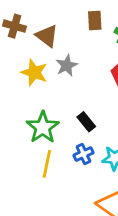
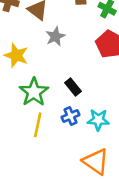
yellow star: (34, 72) -> (16, 55), moved

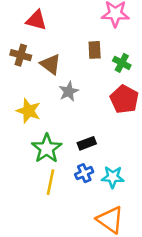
black rectangle: (73, 87) -> (87, 143), turned -72

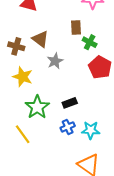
brown cross: (21, 55) -> (16, 46), moved
green cross: (122, 63) -> (90, 42), moved
yellow line: (51, 182) -> (23, 134), moved, turned -48

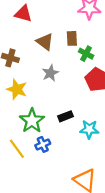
brown triangle: (40, 39) -> (45, 42), moved
blue cross: (68, 127) -> (43, 144), moved
cyan star: (91, 130) -> (89, 129), moved

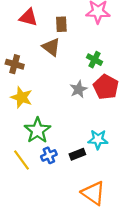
brown rectangle: (72, 38) -> (61, 24), moved
gray star: (50, 73) -> (79, 89), moved
black rectangle: (65, 116) -> (77, 154), moved

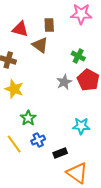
red triangle: (28, 17) -> (20, 29), moved
green star: (37, 130) -> (28, 118), size x0.7
black rectangle: (77, 154) -> (60, 153), moved

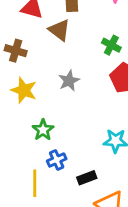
gray star: (64, 82) -> (69, 81), moved
yellow line: (14, 144) -> (35, 183), moved, turned 36

